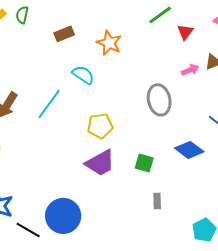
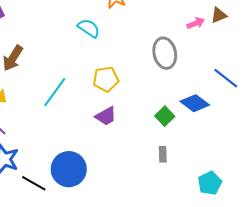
cyan line: (49, 104) -> (55, 92), moved
purple trapezoid: (100, 163) -> (106, 116), size x0.7
green square: (144, 163) -> (165, 116), moved, turned 30

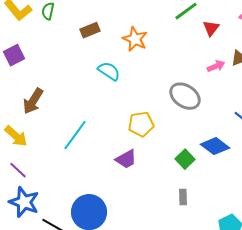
gray ellipse: (165, 53) -> (185, 96), turned -44
yellow pentagon: (106, 79) -> (141, 124), moved

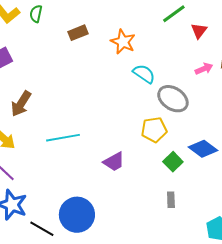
cyan semicircle: (109, 71) -> (144, 74), moved
yellow pentagon: (141, 124) -> (154, 130), moved
cyan line: (75, 135) -> (63, 138), turned 44

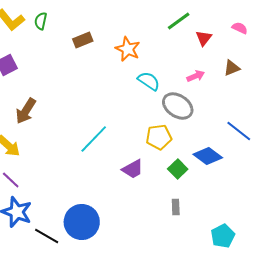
pink arrow: (204, 69) -> (196, 76), moved
cyan line: (63, 138) -> (94, 139), moved, turned -36
purple trapezoid: (114, 162) -> (133, 169), moved

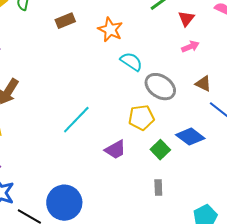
brown triangle: (232, 68) -> (203, 84), moved, turned 48
pink arrow: (196, 76) -> (190, 47), moved

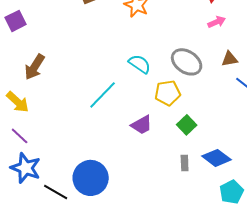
cyan semicircle: (131, 62) -> (140, 64), moved
brown triangle: (203, 84) -> (230, 59), turned -36
blue diamond: (190, 137) -> (217, 158), moved

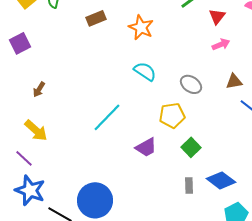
gray ellipse: (187, 62) -> (191, 84), size x0.7
cyan semicircle: (140, 64) -> (145, 71), moved
brown arrow: (35, 67) -> (39, 89), size x0.6
yellow arrow: (18, 102) -> (36, 130), moved

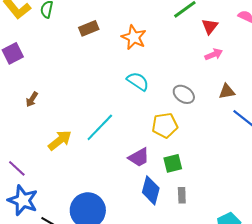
yellow arrow: (36, 130) -> (60, 140), moved, turned -80
green square: (191, 147) -> (173, 163), moved, turned 30
blue diamond: (221, 180) -> (151, 190), moved, turned 68

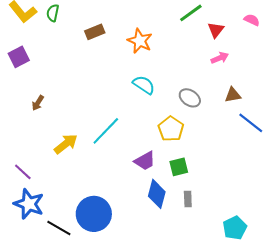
yellow pentagon: (165, 125) -> (171, 129), turned -30

